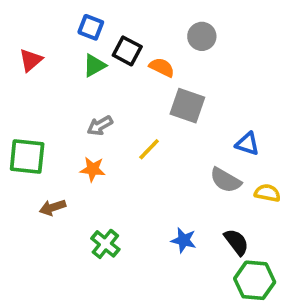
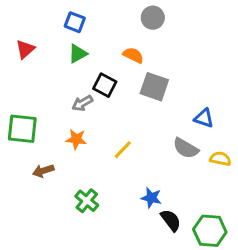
gray circle: (202, 36) -> (153, 18), moved
black square: (127, 51) -> (105, 85), moved
yellow line: (149, 149) -> (123, 150), moved
black semicircle: (236, 242) -> (171, 220), moved

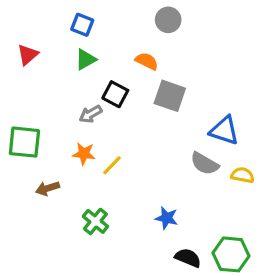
blue triangle: (204, 118) -> (224, 131), size x1.4
yellow line: (123, 150) -> (112, 165), moved
black semicircle: (171, 220) -> (188, 258), moved, turned -30

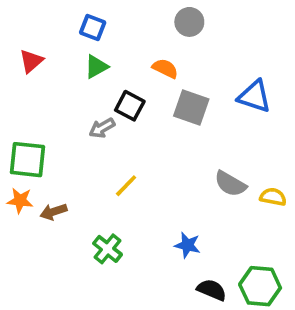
blue triangle: (224, 131) -> (254, 96), moved
orange star: (84, 154) -> (20, 201), moved

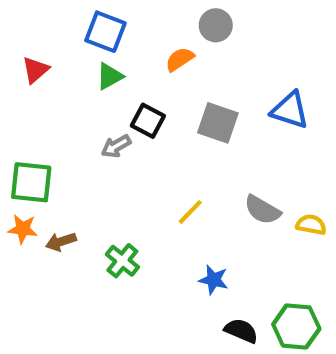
blue square: (93, 28) -> (105, 32), size x1.4
orange semicircle: (165, 68) -> (180, 59), moved, turned -60
yellow line: (126, 186) -> (190, 212), moved
green cross: (107, 249) -> (122, 261), moved

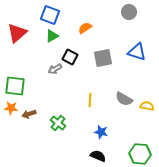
gray circle: (216, 25) -> (129, 12), moved
red triangle: (35, 70) -> (17, 33), size x1.5
gray square: (218, 123) -> (103, 58), turned -30
yellow line: (190, 212) -> (90, 100), turned -40
black semicircle: (241, 331) -> (98, 156), moved

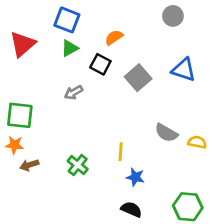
black square: (70, 57) -> (100, 64), moved
gray square: (103, 58) -> (138, 78), turned -30
yellow line: (90, 100) -> (121, 152), moved
brown arrow: (29, 114) -> (29, 165), moved

